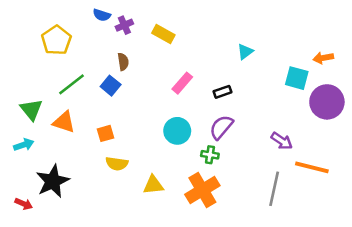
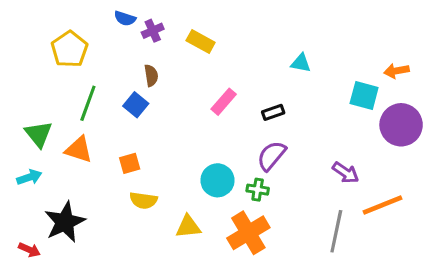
cyan triangle: (245, 52) -> (301, 63), turned 48
green line: (72, 84) -> (88, 103), turned -32
cyan circle: (177, 131) -> (217, 180), moved
orange line: (312, 167) -> (383, 205), turned -36

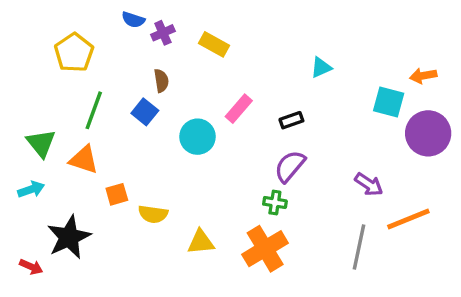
cyan triangle: (301, 63) -> (321, 67), turned -35
orange square: (130, 163) -> (117, 194), moved
cyan circle: (217, 180) -> (198, 137), moved

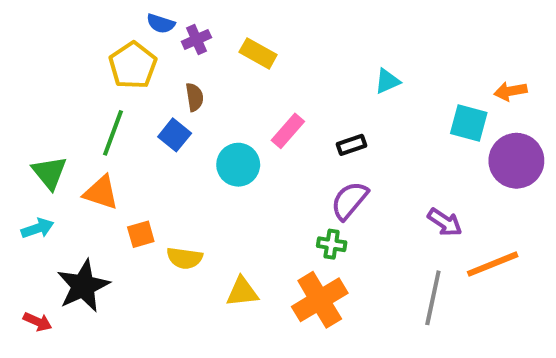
yellow pentagon: (74, 53) -> (133, 65), moved

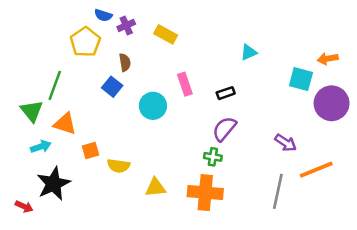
pink rectangle: (288, 131) -> (185, 84), turned -60
green line: (113, 133) -> (55, 85), moved
cyan arrow: (37, 228) -> (41, 147), moved
orange cross: (320, 300) -> (205, 193), turned 36

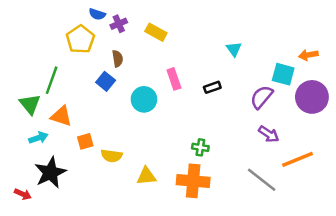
cyan triangle: (249, 52) -> (234, 49), turned -42
purple semicircle: (224, 129) -> (262, 97), moved
gray line: (278, 191) -> (262, 180), turned -64

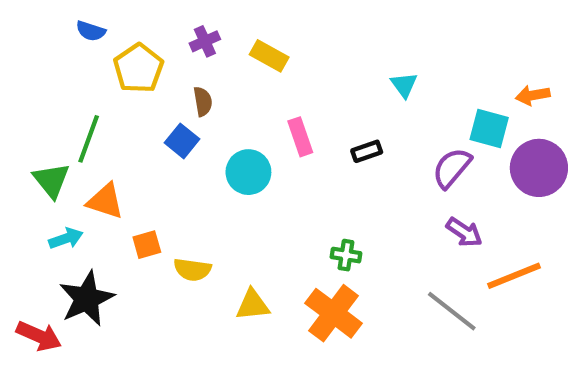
blue semicircle: (97, 14) -> (91, 31), moved
orange cross: (193, 181) -> (334, 313), turned 32
red arrow: (23, 194) -> (39, 336), size x1.5

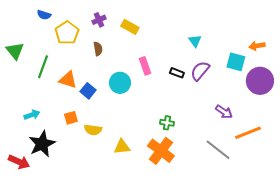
blue square: (182, 141) -> (88, 91), moved
black rectangle: (367, 151) -> (177, 73), turned 40
purple semicircle: (452, 168) -> (200, 71), moved
green triangle: (51, 180) -> (15, 51), moved
orange triangle: (105, 201) -> (68, 80), moved

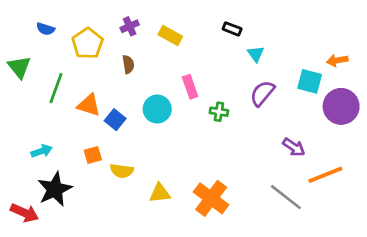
blue semicircle: (44, 15) -> (46, 29), moved
black rectangle: (177, 73) -> (232, 29), moved
green cross: (167, 123) -> (219, 112), moved

